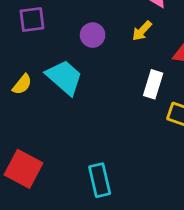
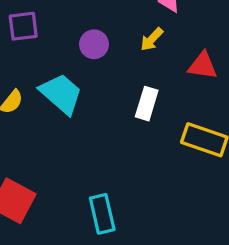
white rectangle: (153, 84) -> (147, 104), moved

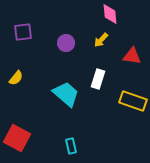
cyan trapezoid: (61, 94) -> (66, 94), moved
cyan rectangle: (102, 214) -> (71, 146), size x0.7

